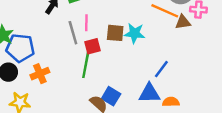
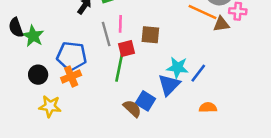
cyan star: (135, 33) -> (178, 68), moved
blue pentagon: (20, 48) -> (72, 56), moved
blue triangle: (149, 93) -> (169, 85), moved, turned -45

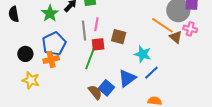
brown triangle: (221, 24) -> (176, 37), turned 40
green star: (33, 36) -> (50, 13), moved
blue pentagon: (72, 56) -> (54, 44), turned 30
cyan star: (178, 68) -> (143, 54), moved

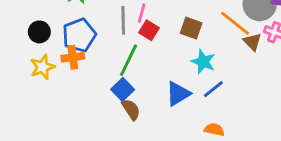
brown square: (119, 37) -> (191, 28), moved
red square: (98, 44) -> (149, 30), moved, turned 32
black circle: (25, 54) -> (39, 32), moved
yellow star: (31, 80) -> (43, 67), moved, turned 30
blue square: (106, 88) -> (123, 89), moved

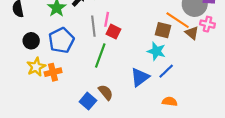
brown square: (191, 28) -> (163, 30), moved
orange cross: (73, 57) -> (53, 72), moved
blue square: (123, 89) -> (88, 101), moved

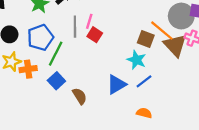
brown triangle: (192, 33) -> (175, 45), size x1.6
green line: (100, 56) -> (56, 54), moved
blue square: (88, 101) -> (56, 81), moved

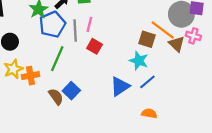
red square: (95, 35) -> (95, 46), moved
blue pentagon: (40, 38) -> (52, 24), moved
brown triangle: (175, 45) -> (177, 44), size x0.7
blue square: (56, 81) -> (71, 91), moved
brown semicircle: (80, 96) -> (56, 97), moved

